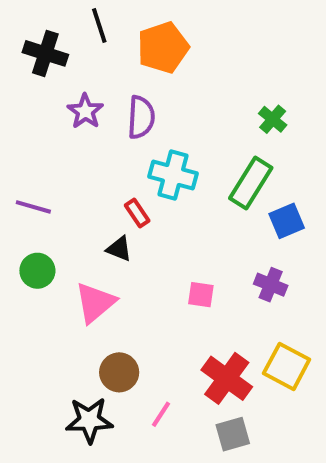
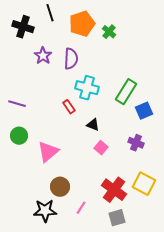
green cross: (273, 119) -> (109, 32), moved
black triangle: (119, 249) -> (93, 125), moved
pink square: (201, 295) -> (101, 148), turned 32

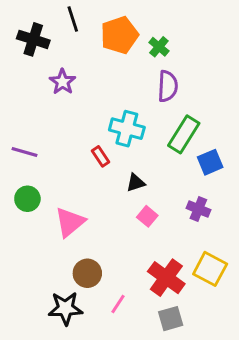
purple semicircle: (71, 59) -> (168, 86), moved
black triangle: (93, 125) -> (136, 183), turned -40

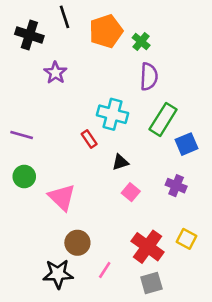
pink triangle: (70, 222) -> (62, 197), turned -36
yellow square: (210, 269) -> (186, 239), size x0.7

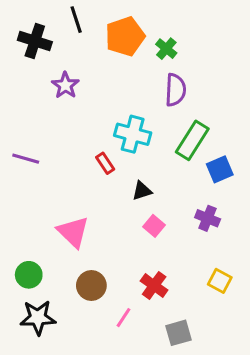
green circle: (24, 177) -> (29, 275), moved
red cross: (148, 247) -> (154, 285), moved, size x0.7
black star: (58, 274) -> (38, 318), moved

